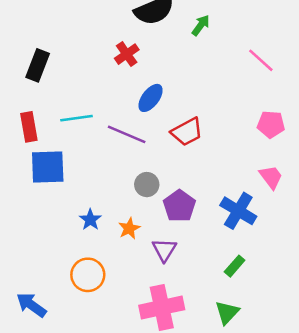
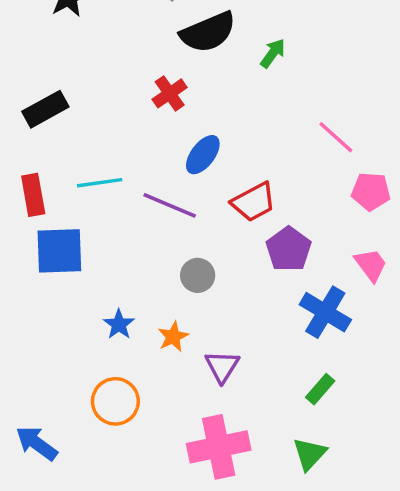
pink line: (261, 60) -> (336, 137), moved
black rectangle: (38, 65) -> (45, 109), turned 40
purple pentagon: (179, 206) -> (289, 249), moved

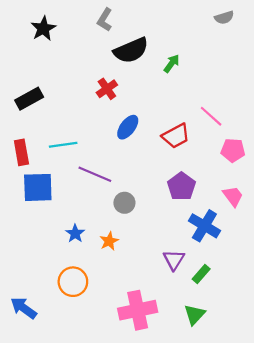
red trapezoid: (254, 202) -> (176, 136), moved
purple line: (170, 205) -> (95, 174), moved
purple triangle: (222, 366) -> (174, 260), moved

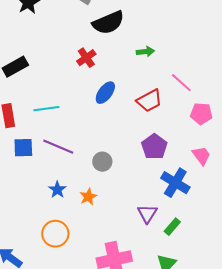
green arrow: (172, 64) -> (145, 52), moved, turned 48
purple line: (95, 174) -> (58, 147), moved
blue square: (38, 187) -> (23, 148), size x0.7

